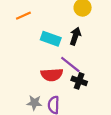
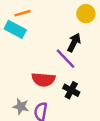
cyan rectangle: (51, 39) -> (15, 29), moved
purple line: (70, 65) -> (65, 59), moved

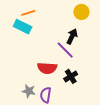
black cross: (71, 90) -> (71, 76), turned 32

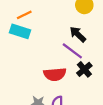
black arrow: (72, 36) -> (78, 34), turned -63
black cross: (71, 76) -> (84, 69), moved

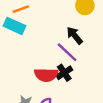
black cross: (84, 69) -> (64, 73), moved

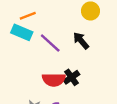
purple line: (67, 52) -> (50, 43), moved

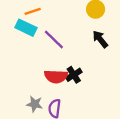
black arrow: (81, 41) -> (100, 39), moved

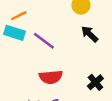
black cross: (74, 75) -> (95, 82), moved

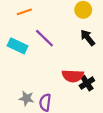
cyan rectangle: (14, 33) -> (18, 46), moved
red semicircle: (51, 77) -> (73, 76), moved

